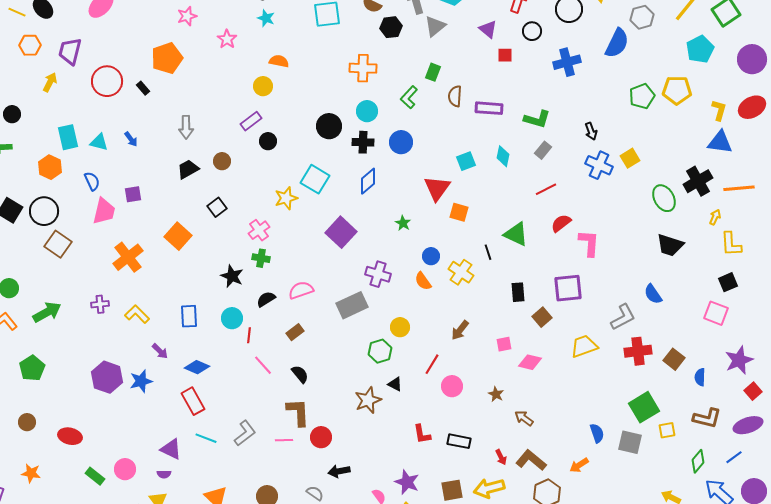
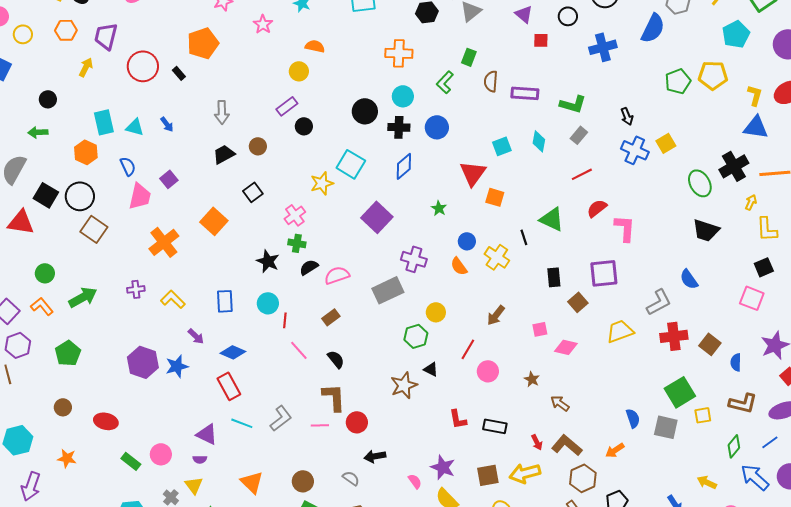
purple square: (133, 194) -> (169, 179), turned -30
black semicircle: (266, 299) -> (309, 267), moved

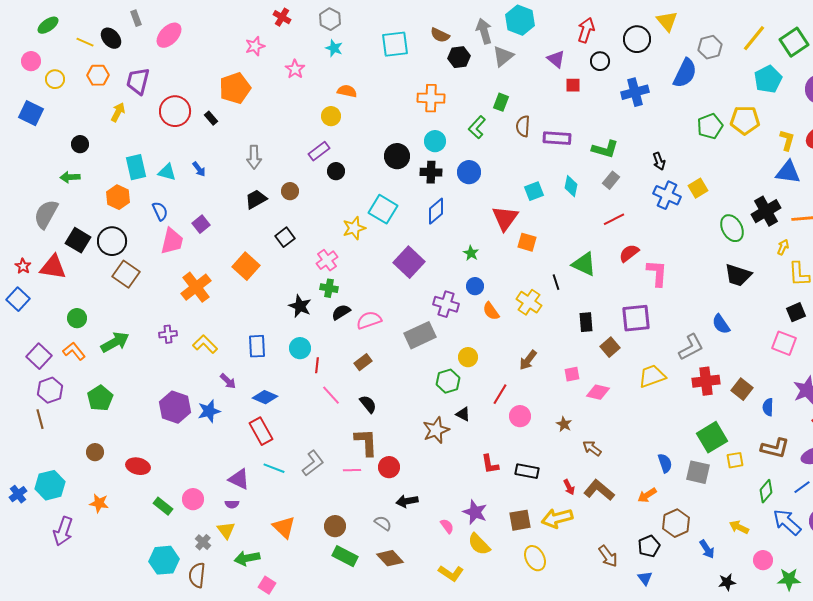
blue circle: (467, 241) -> (475, 286), moved
brown hexagon: (583, 478) -> (676, 523), moved

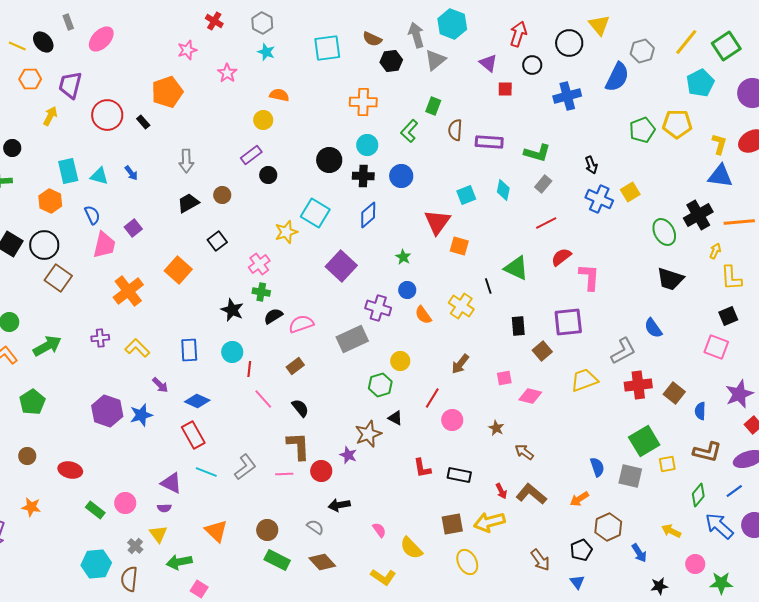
purple star: (475, 512) -> (348, 455), moved, size x0.7

